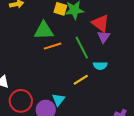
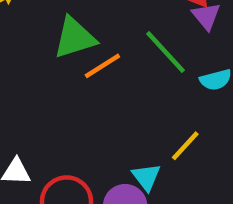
yellow line: (81, 80) -> (185, 146), moved

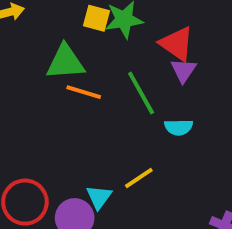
orange line: (102, 66) -> (84, 92), turned 36

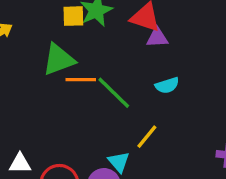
purple triangle: (183, 70) -> (157, 38), turned -50
green line: (141, 93) -> (114, 93), moved

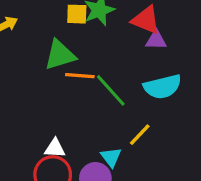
cyan semicircle: (167, 85) -> (162, 87), size x1.6
white triangle: (20, 163) -> (55, 148), moved

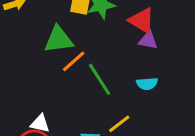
orange line: (80, 76) -> (74, 61), turned -55
cyan semicircle: (162, 87) -> (147, 84), size x0.6

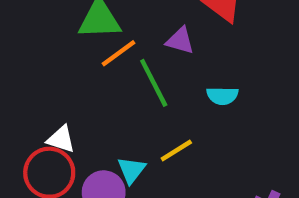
purple triangle: (148, 40) -> (180, 41), moved

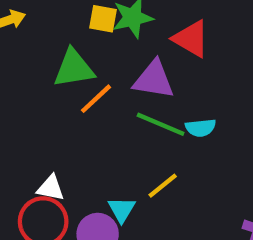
purple triangle: (180, 41) -> (154, 80), size x1.5
green line: (154, 83) -> (161, 124), moved, turned -33

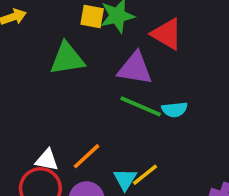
orange line: (96, 99) -> (87, 156), moved
yellow line: (163, 186) -> (145, 175), moved
cyan triangle: (122, 209) -> (125, 179), moved

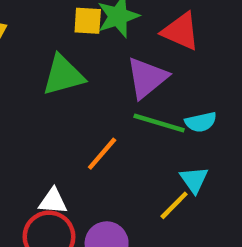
purple triangle: (135, 68) -> (147, 78), turned -42
orange line: (87, 156) -> (102, 154), moved
cyan triangle: (125, 179) -> (194, 180), moved

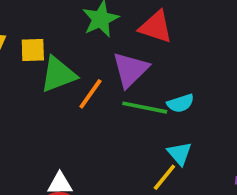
yellow square: (88, 21) -> (33, 50), moved
orange line: (102, 154) -> (90, 94), moved

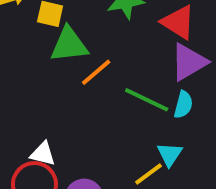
purple triangle: (130, 70) -> (189, 62), moved
cyan semicircle: (180, 103) -> (183, 105), turned -72

